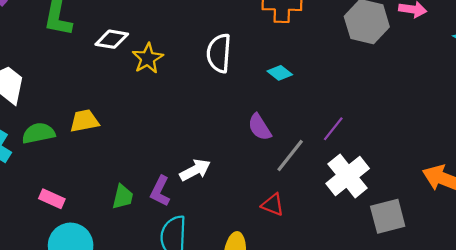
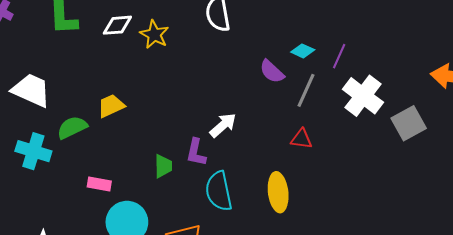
cyan diamond: (280, 73) -> (303, 51), moved

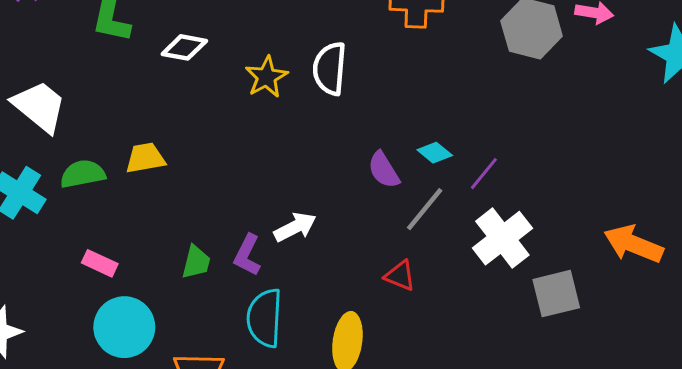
yellow star: (154, 34) -> (266, 77), moved

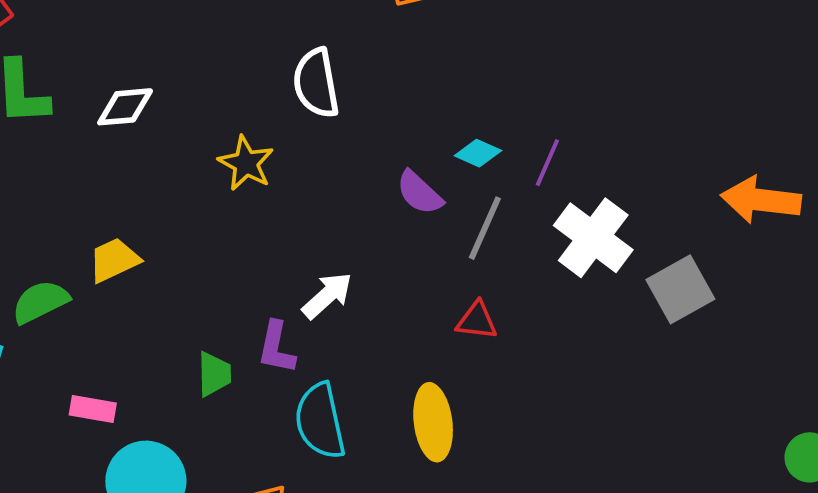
yellow star: (266, 77) -> (246, 163), moved

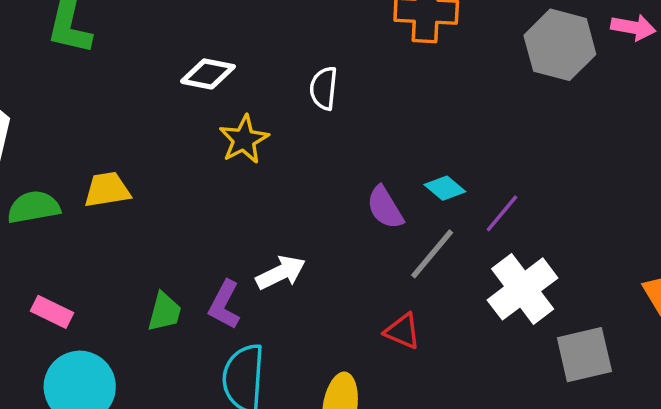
white semicircle: (316, 83) -> (324, 88), size x0.7
white diamond: (125, 107) -> (208, 74), moved

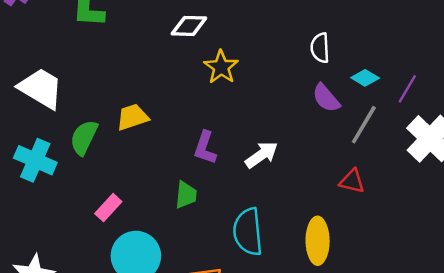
white semicircle: (324, 88) -> (320, 48), moved
green semicircle: (34, 207) -> (84, 137), turned -45
purple L-shape: (224, 305) -> (205, 148), moved
pink rectangle: (52, 312) -> (108, 208), turned -64

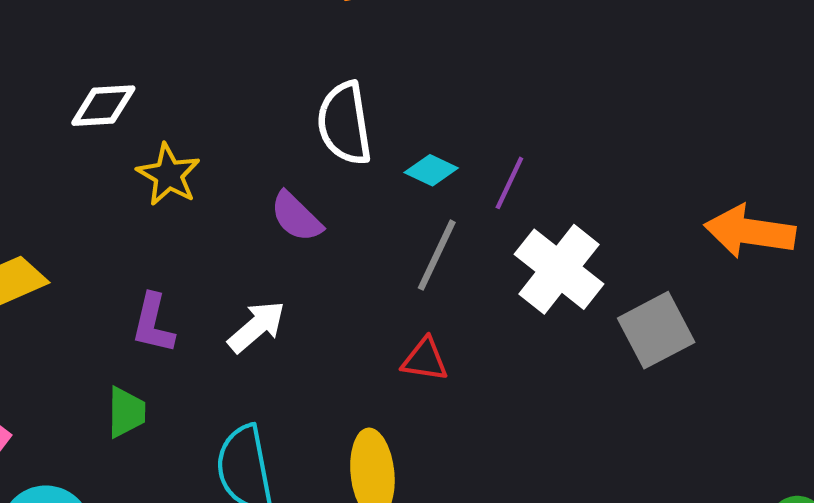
white semicircle: (320, 48) -> (345, 123), size x1.5
purple semicircle: (326, 98) -> (296, 217), moved

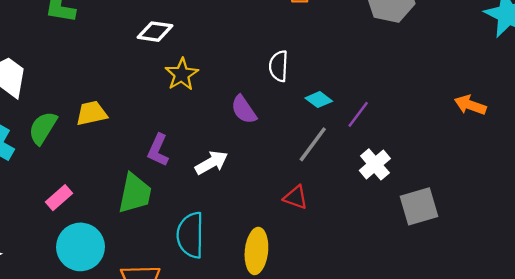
white semicircle: (345, 123) -> (279, 66), size x0.7
orange arrow: (750, 231) -> (470, 105), moved, size x0.7
white cross: (559, 269) -> (375, 164), size x0.7
green trapezoid: (126, 412) -> (135, 193), size x1.5

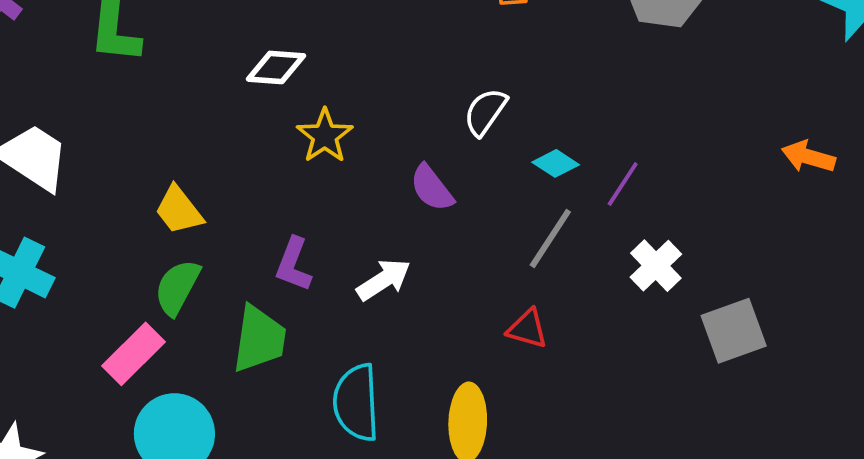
white semicircle: (279, 66) -> (485, 112), turned 36
yellow trapezoid: (91, 113) -> (179, 210), turned -112
green semicircle: (43, 128) -> (177, 287), moved
pink rectangle: (59, 198) -> (134, 354), size x1.4

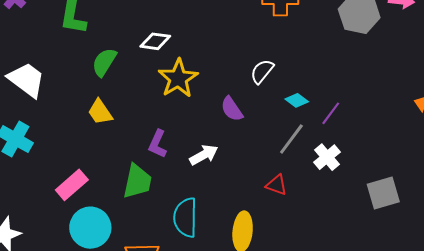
yellow star: (325, 136) -> (178, 78), size x1.4
white cross: (656, 266) -> (327, 157), moved
green semicircle: (177, 287) -> (104, 62), moved

